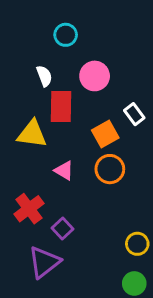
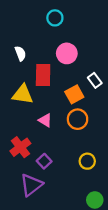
cyan circle: (66, 35) -> (55, 18), moved
white semicircle: (44, 76) -> (20, 53), moved
yellow circle: (137, 244) -> (87, 161), moved

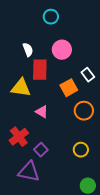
white semicircle: (20, 53) -> (28, 50), moved
orange circle: (78, 119) -> (84, 111), moved
purple triangle: (31, 185) -> (29, 172), turned 50

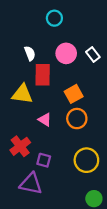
white rectangle: (88, 75) -> (93, 54), moved
orange circle: (84, 111) -> (77, 119), moved
purple square: (41, 150) -> (44, 160), turned -32
yellow circle: (81, 150) -> (86, 160), size x1.5

